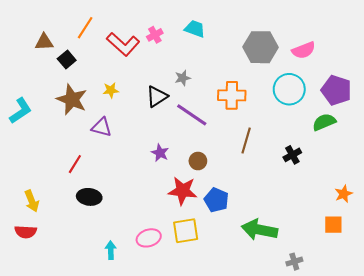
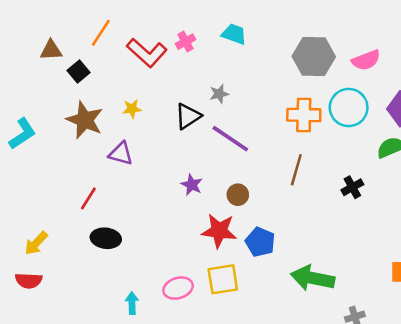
orange cross: (232, 95) -> (304, 115), moved
yellow arrow: (32, 201) -> (36, 243), turned 65

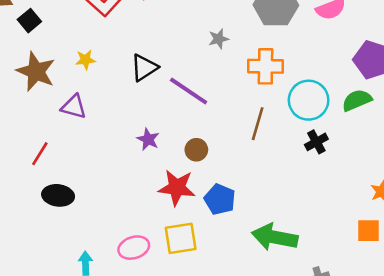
gray star: (219, 94) -> (219, 39), moved
cyan circle: (349, 108) -> (309, 100), moved

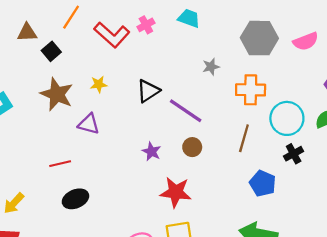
brown circle: (196, 150) -> (192, 147), moved
red line: (40, 154) -> (60, 164), turned 45
black ellipse: (58, 195) -> (75, 199), turned -30
blue pentagon: (220, 199) -> (263, 183), moved

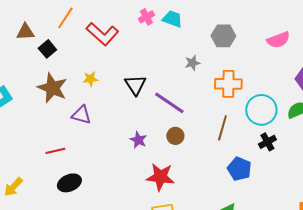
pink cross: (146, 25) -> (146, 17), moved
gray hexagon: (259, 38) -> (223, 36), moved, size x0.7
black triangle: (148, 91) -> (135, 85), turned -30

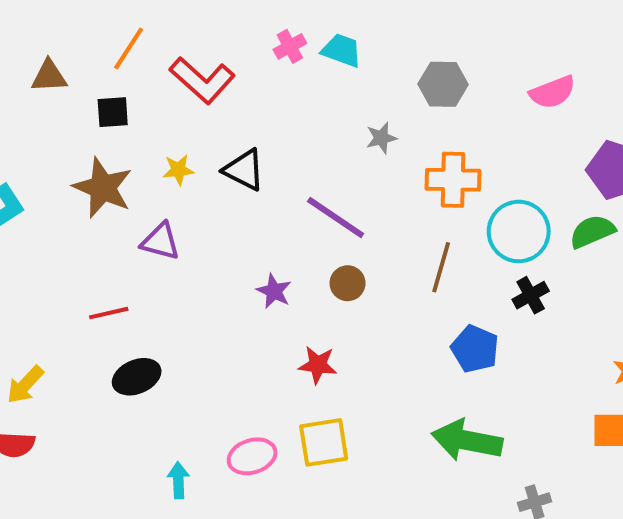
black square: (47, 49) -> (113, 112), moved, turned 36
black triangle: (135, 85) -> (244, 170), moved, turned -30
red star: (160, 177) -> (318, 365), size x0.7

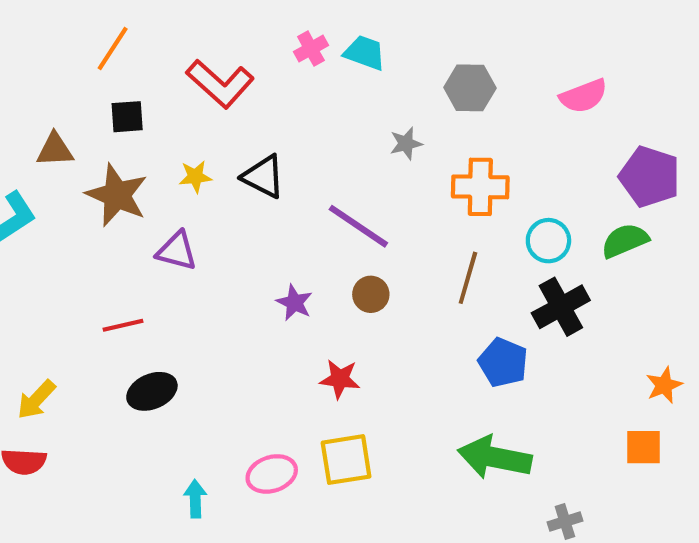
orange line: (129, 48) -> (113, 49), moved
brown triangle: (49, 76) -> (55, 150), moved
cyan circle: (519, 231) -> (548, 241), size x0.7
black cross: (531, 295) -> (561, 307), size x1.5

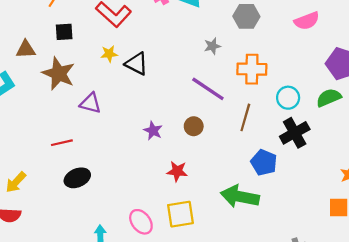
yellow star: (195, 177) -> (109, 54), moved
purple line: (358, 226) -> (208, 89), moved
green arrow: (495, 457) -> (240, 197), moved
pink ellipse: (272, 474) -> (141, 222), turned 70

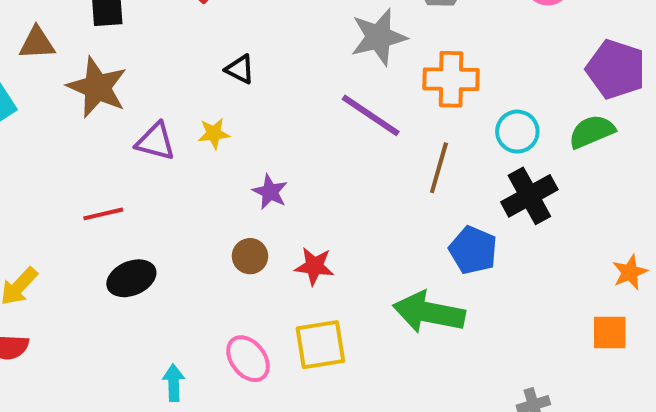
gray star: (212, 46) -> (379, 37), size x1.8
yellow star: (109, 54) -> (214, 134), moved
black triangle: (137, 64) -> (240, 69), size x0.7
brown circle: (194, 126) -> (250, 256), moved

